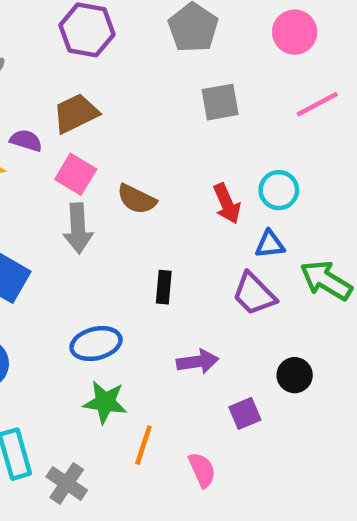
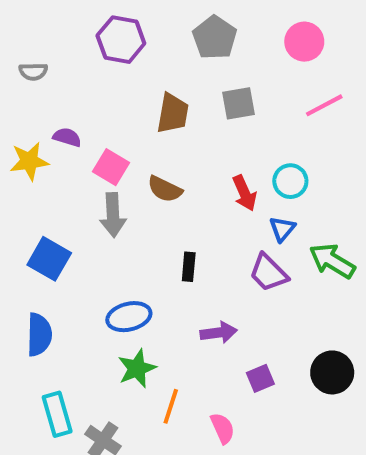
brown trapezoid: (76, 113) -> (173, 113), moved, turned 126
blue triangle: (270, 244) -> (282, 229), turned -44
black circle: (295, 375) -> (332, 372), moved, size x1.4
green star: (105, 402) -> (137, 368), turned -30

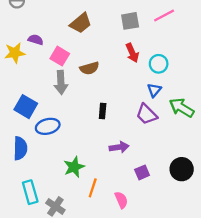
pink line: (324, 105) -> (164, 15), moved
brown trapezoid: (173, 113) -> (81, 23), moved, turned 40
brown semicircle: (165, 189) -> (89, 68), turned -42
red arrow: (245, 193) -> (132, 53), moved
blue ellipse: (129, 317) -> (48, 126), moved

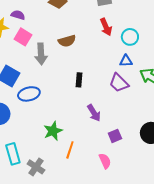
pink square: (60, 56) -> (23, 37), moved
blue triangle: (154, 90) -> (126, 61), turned 48
purple arrow: (119, 147) -> (94, 113), turned 66
pink semicircle: (121, 200) -> (105, 161), moved

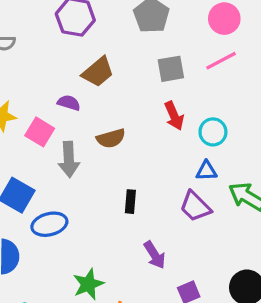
purple semicircle: (18, 15) -> (69, 103), moved

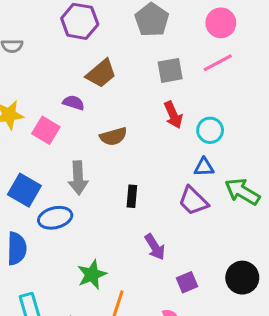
gray arrow: (69, 159) -> (78, 178), moved

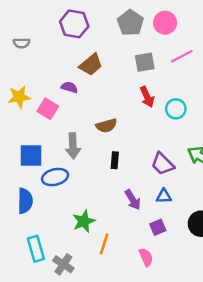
pink circle: (221, 23) -> (165, 23), moved
brown semicircle: (113, 136) -> (106, 126), moved
blue triangle: (204, 167) -> (164, 196), moved
blue square: (24, 190) -> (31, 155), turned -30

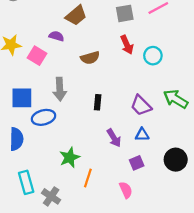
brown semicircle: (106, 126) -> (90, 58), moved

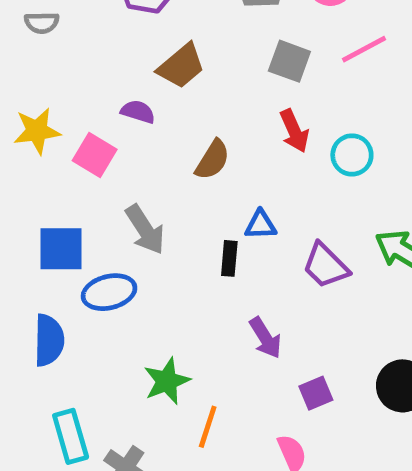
gray square: (125, 13) -> (289, 61), turned 30
brown semicircle: (90, 58) -> (212, 160), turned -42
gray arrow: (60, 89) -> (145, 230), turned -30
blue triangle: (142, 135) -> (261, 225), moved

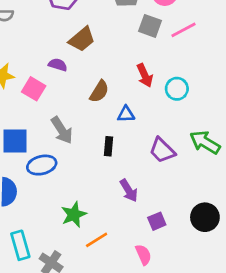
gray square: (289, 61) -> (150, 26), moved
blue triangle: (261, 225) -> (126, 114), moved
orange line: (208, 427) -> (97, 240), turned 40

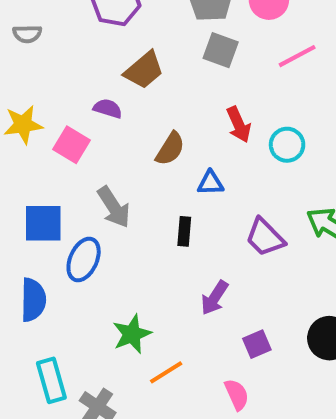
gray square: (150, 26) -> (221, 50), moved
blue ellipse: (42, 165) -> (84, 260), turned -52
purple arrow: (129, 190) -> (215, 298), turned 65

